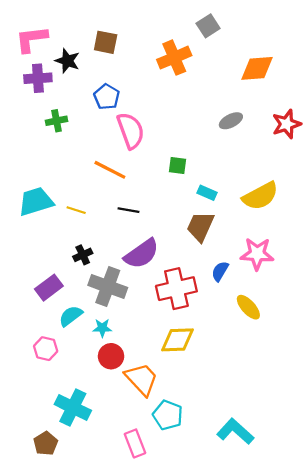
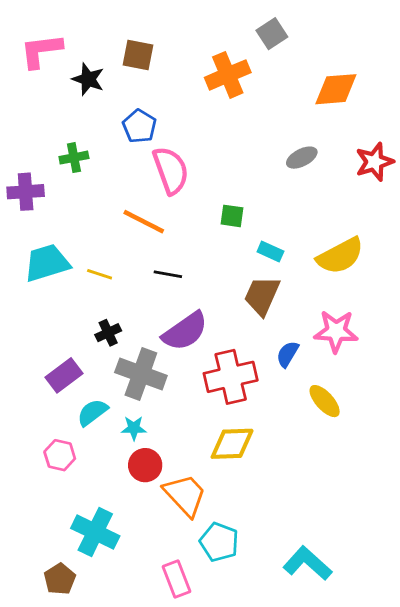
purple cross: (38, 78) -> (26, 192), moved

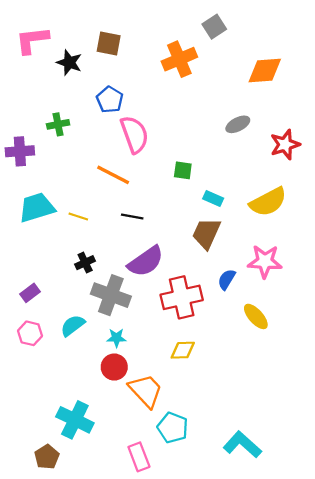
red star: (374, 162) -> (285, 145), moved
purple rectangle: (64, 375) -> (30, 293), moved, size x0.7
cyan star: (134, 428) -> (116, 338), moved
yellow diamond: (232, 444) -> (183, 350), size x0.7
pink hexagon: (60, 455) -> (30, 333), moved

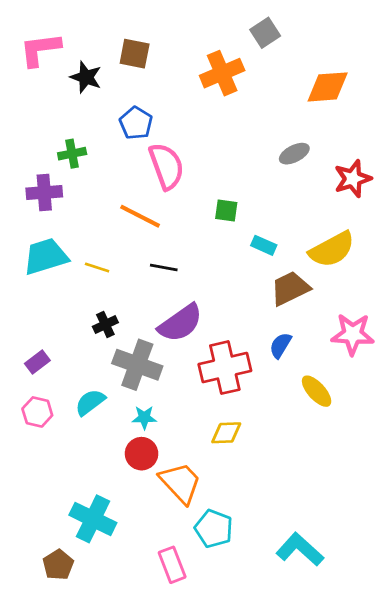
purple cross: (20, 151) -> (44, 193), moved
brown trapezoid: (206, 233) -> (290, 288), moved, turned 40
pink star: (265, 261) -> (353, 334), moved

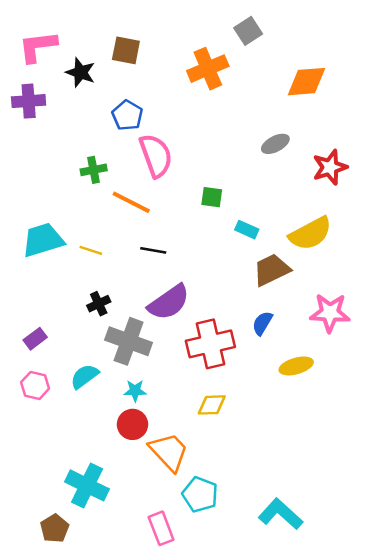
green cross: (72, 154) -> (94, 170), moved
purple cross: (44, 193) -> (29, 101), moved
yellow ellipse: (317, 391) -> (296, 366), turned -64

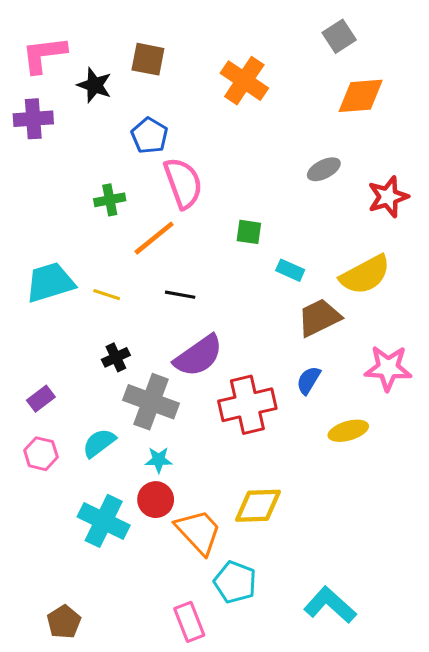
gray square: (248, 31) -> (339, 36), moved
orange cross: (208, 69) -> (244, 81), turned -33
orange line: (131, 202) -> (154, 238), turned -66
yellow diamond: (212, 405) -> (258, 506), moved, size x1.4
cyan cross: (87, 485) -> (104, 521), moved

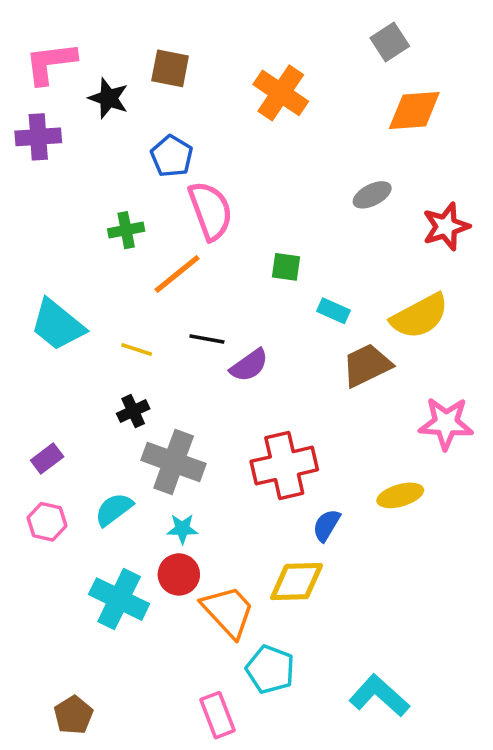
cyan trapezoid: (50, 282) -> (58, 325), turned -124
yellow line: (107, 295) -> (137, 350), moved
purple semicircle: (198, 356) -> (249, 365), moved, size x0.7
blue semicircle: (309, 380) -> (326, 525), moved

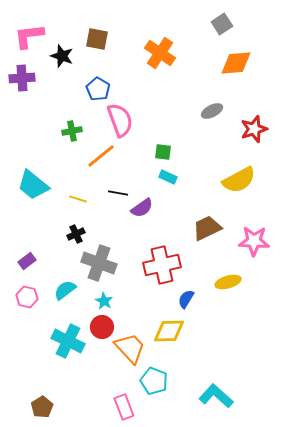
cyan rectangle: (333, 311) -> (168, 177), moved
brown trapezoid: (367, 365) -> (207, 228), moved
cyan star: (182, 529) -> (104, 301), turned 30

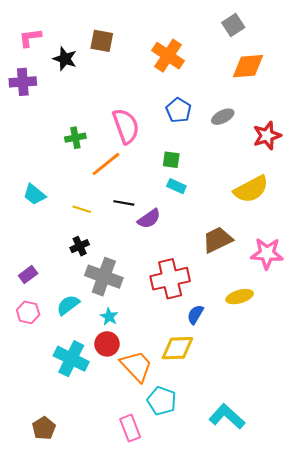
pink L-shape: (29, 36) -> (30, 38), size x0.7
blue pentagon: (98, 89) -> (179, 110), moved
cyan trapezoid: (33, 185) -> (34, 195), size x0.7

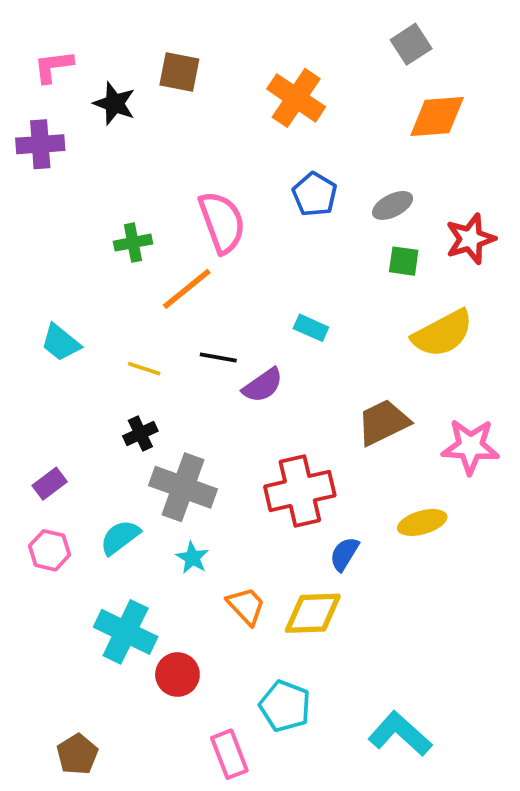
green square: (171, 160) -> (404, 261), moved
red circle: (107, 344) -> (177, 675), moved
orange trapezoid: (136, 366) -> (246, 606), moved, size x0.7

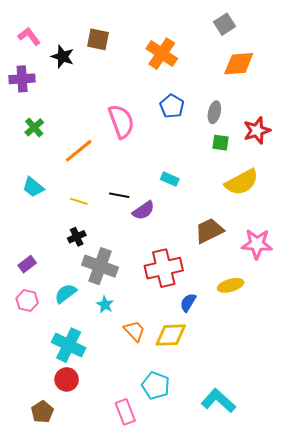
pink L-shape: (53, 66) -> (29, 36), turned 60
gray ellipse: (393, 205) -> (214, 112), turned -50
green cross: (133, 243) -> (34, 127), moved, turned -30
orange line: (187, 289) -> (79, 151), moved
red circle: (177, 675) -> (67, 379), moved

